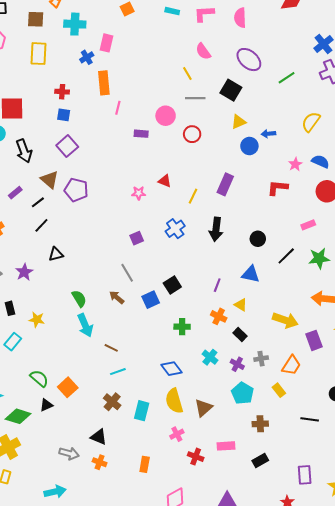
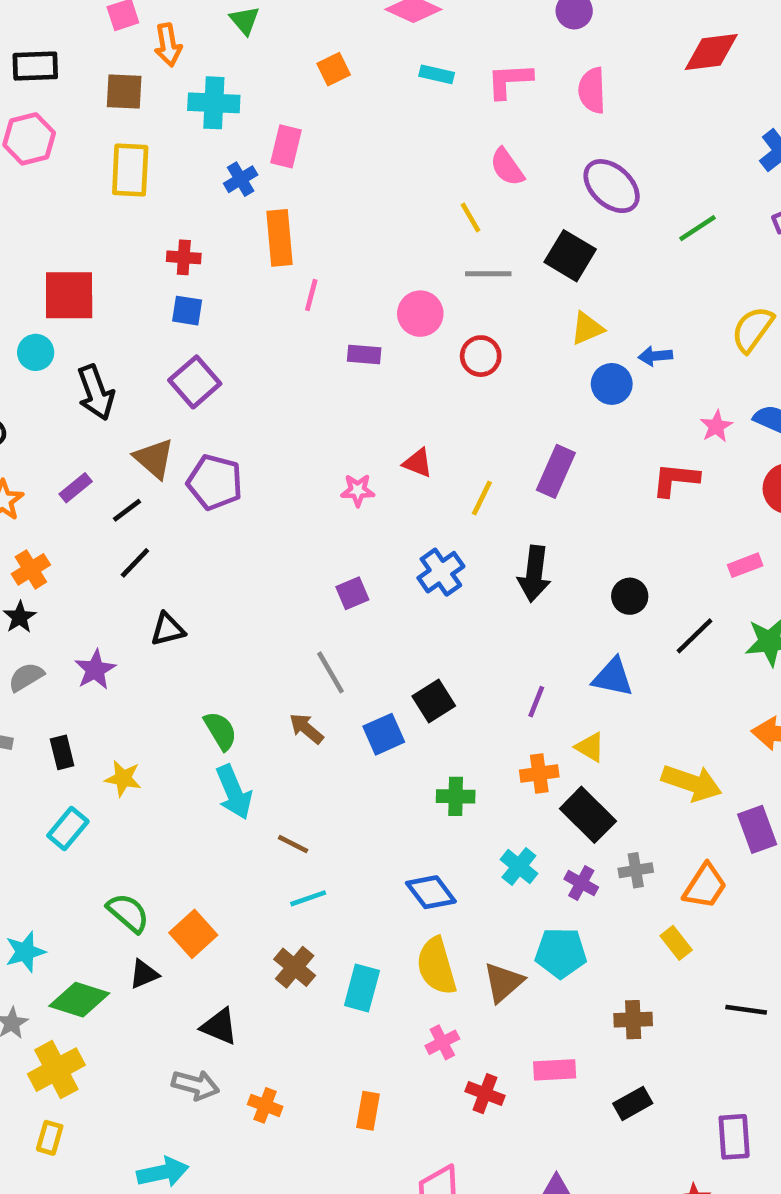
orange cross: (219, 316) -> (539, 773), turned -35
black rectangle: (240, 334) -> (588, 815), size x1.6
cyan pentagon: (243, 393) -> (561, 953), moved, turned -30
black triangle: (99, 437) -> (219, 1027), moved

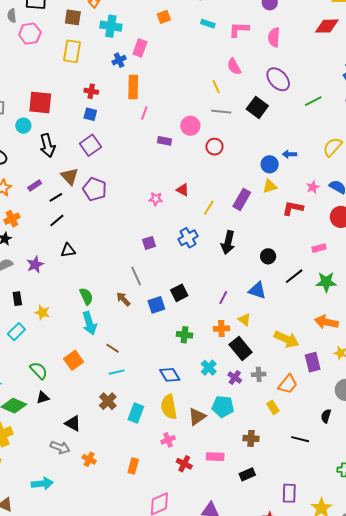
yellow triangle: (587, 328) -> (270, 186), moved
orange square: (193, 934) -> (74, 360), moved

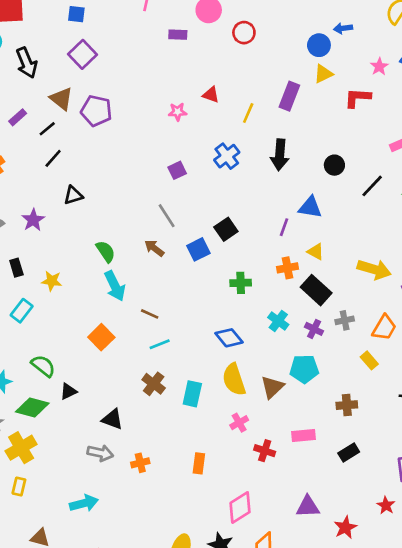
blue triangle: (257, 290) -> (310, 207), moved
green semicircle: (39, 371) -> (43, 366), moved
orange cross: (89, 459) -> (140, 463), turned -32

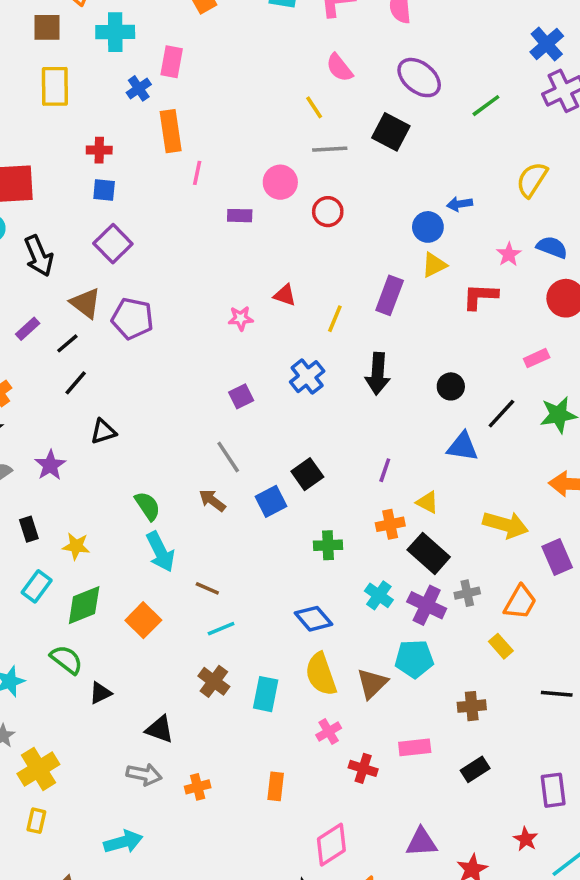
blue triangle: (310, 207) -> (463, 447), moved
purple cross: (314, 329) -> (427, 605), size x1.5
green diamond: (32, 407) -> (84, 605), moved, turned -36

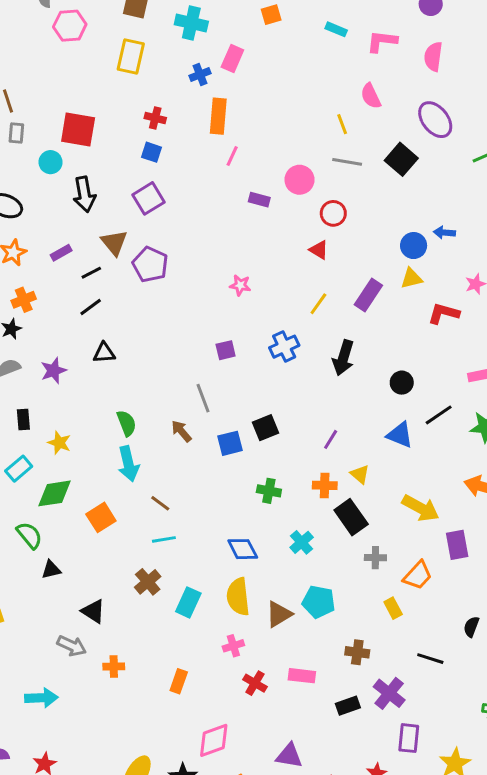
red triangle: (285, 295) -> (319, 250), moved
purple cross: (427, 605) -> (389, 693), moved

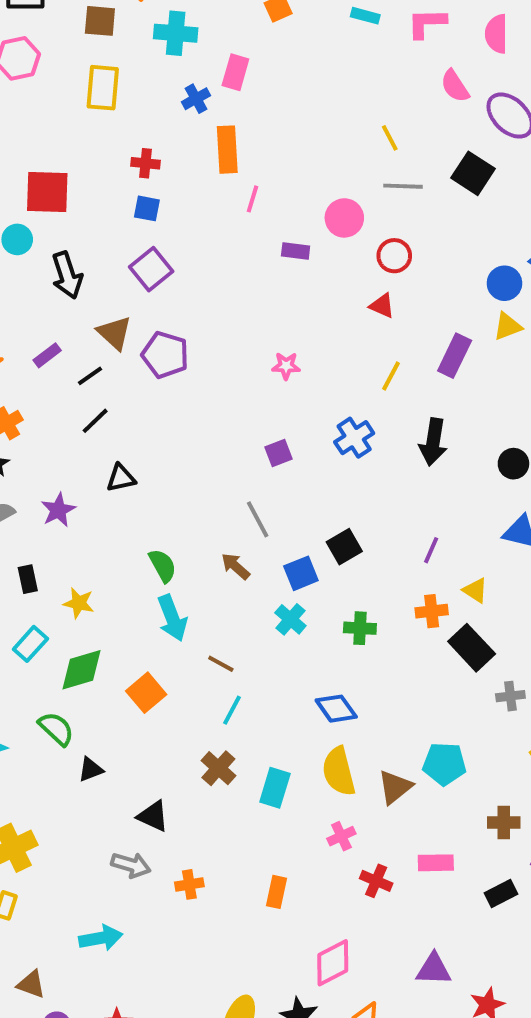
pink semicircle: (371, 96) -> (455, 86), moved
cyan line: (164, 539) -> (232, 710), turned -45
cyan cross: (302, 542) -> (290, 619), moved

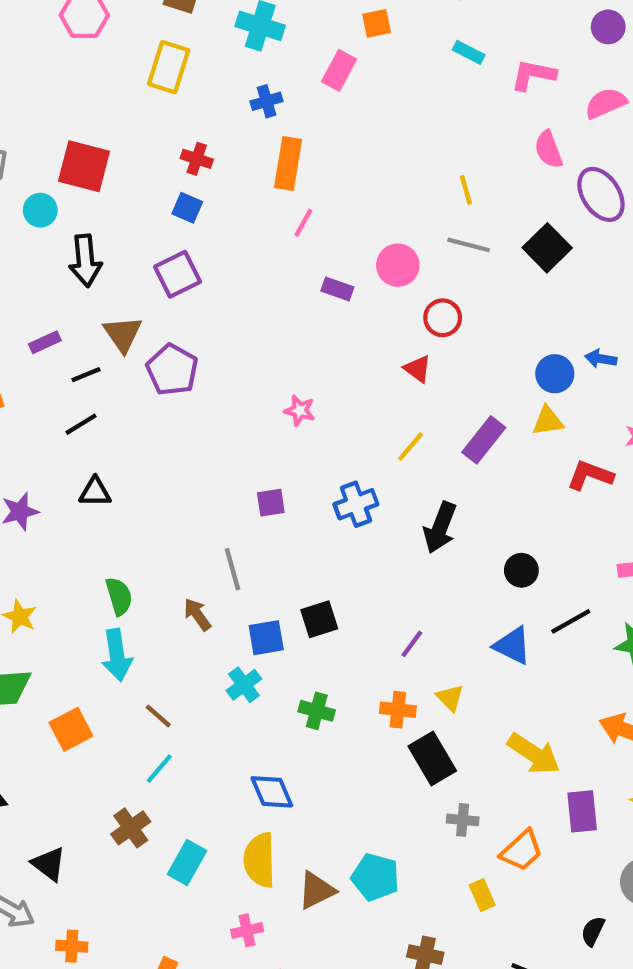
pink semicircle: (496, 34) -> (606, 103), turned 54
pink rectangle: (235, 72) -> (339, 70), moved

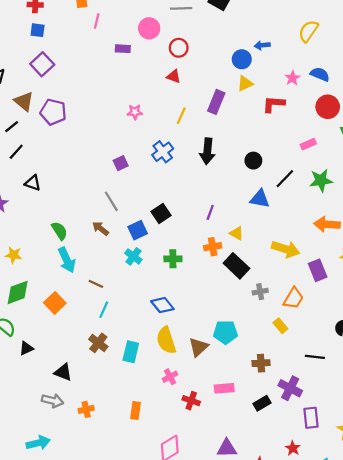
pink star: (300, 411) -> (135, 112), moved
black triangle: (95, 492) -> (33, 183), turned 35

